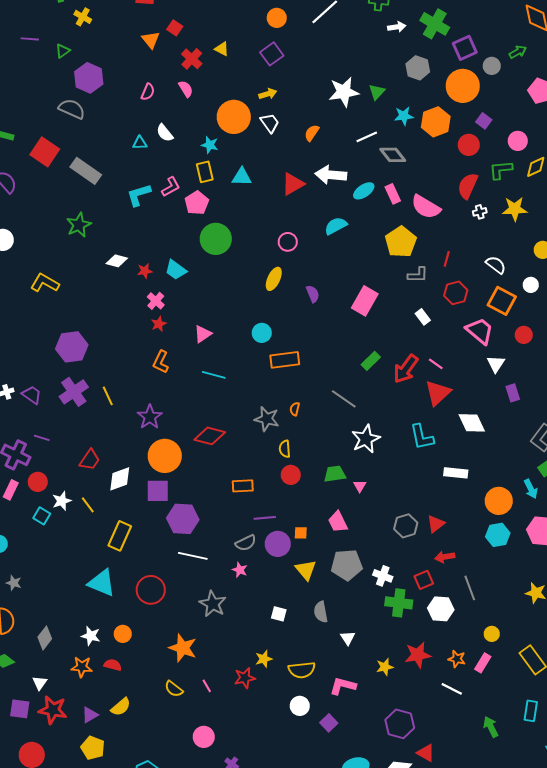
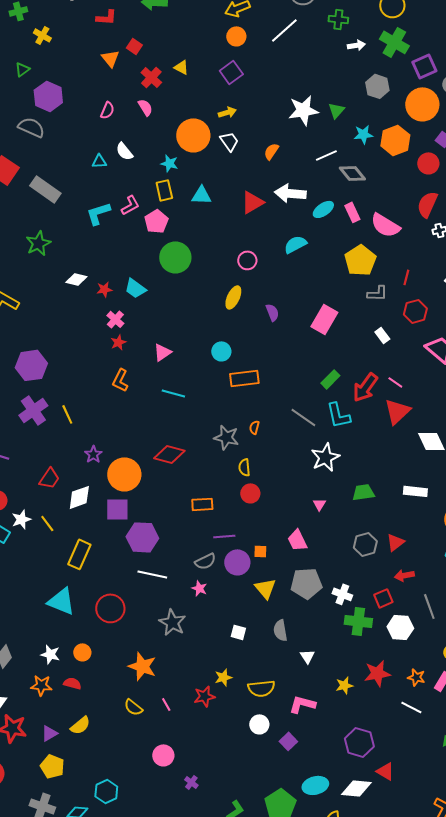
purple star: (150, 417) -> (93, 454), moved, size x0.7
cyan L-shape: (422, 437) -> (338, 415), moved
green trapezoid: (335, 474) -> (363, 492), moved

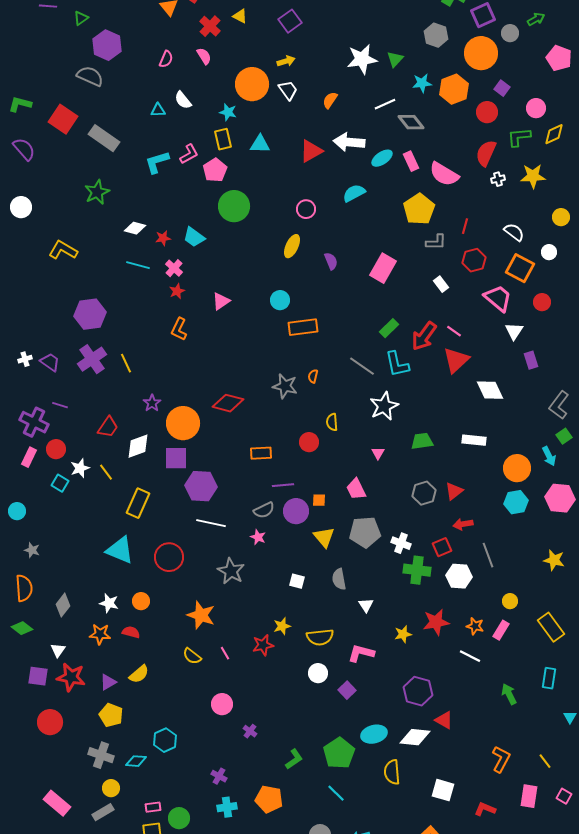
cyan line: (173, 393) -> (138, 265), moved
yellow semicircle: (244, 467) -> (332, 422), moved

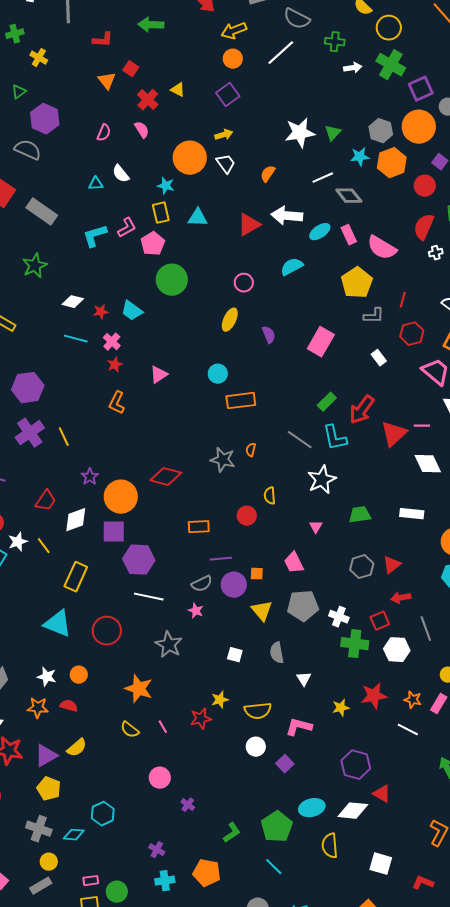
gray hexagon: (436, 35) -> (381, 131), moved
pink line: (454, 331) -> (422, 426), moved, turned -35
purple triangle: (108, 682) -> (46, 756), size x1.4

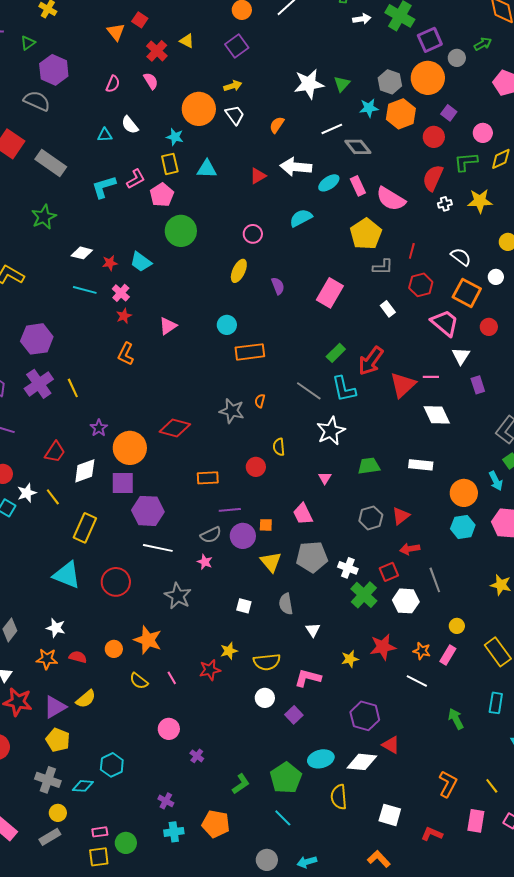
red triangle: (249, 225) -> (258, 176), size x0.7
green cross: (355, 644) -> (364, 595), turned 36
orange circle: (79, 675) -> (114, 649), moved

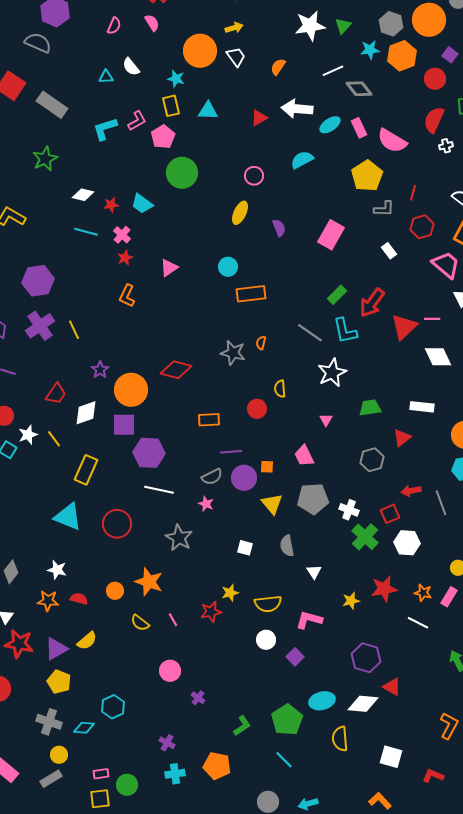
red triangle: (401, 516) -> (402, 438), moved
gray line: (435, 580) -> (441, 503), moved

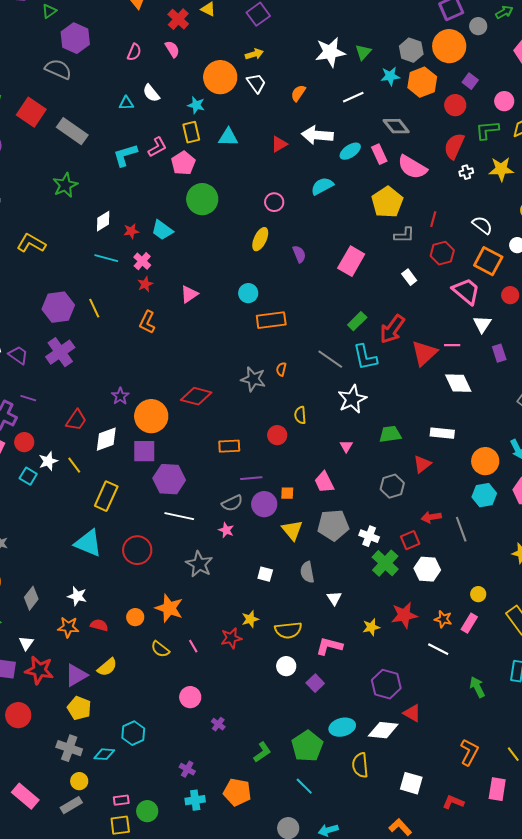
gray diamond: (359, 89) -> (396, 126), moved
white diamond: (83, 195) -> (103, 221), turned -45
yellow line: (74, 330) -> (94, 308), moved

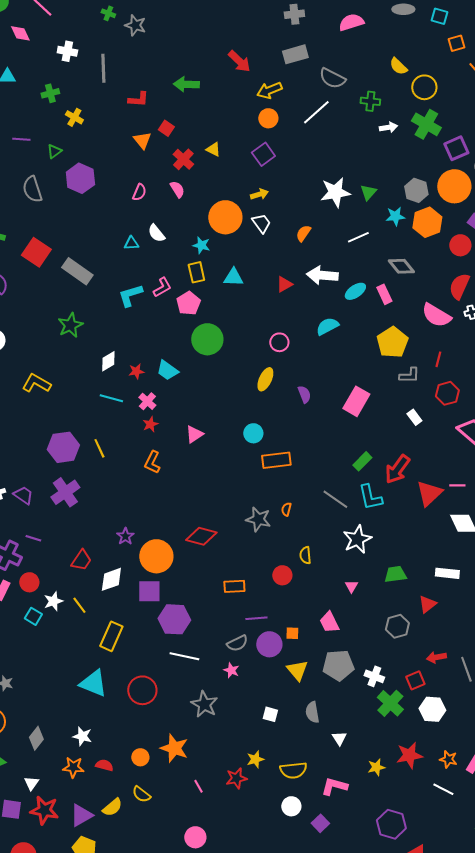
gray semicircle: (58, 69) -> (32, 189), moved, turned -132
pink semicircle: (412, 167) -> (436, 315), moved
yellow semicircle: (160, 649) -> (141, 794), moved

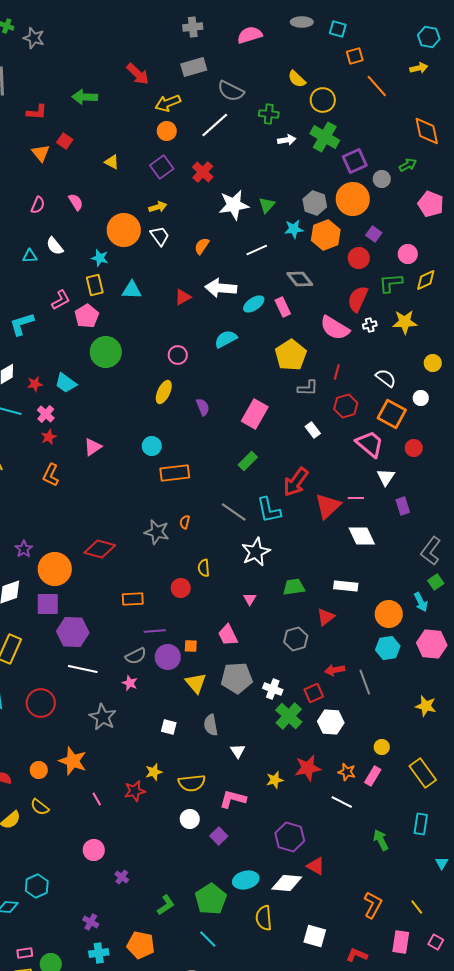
red cross: (183, 159) -> (203, 172), moved
cyan L-shape: (130, 295) -> (22, 324), moved
green rectangle: (362, 461) -> (248, 461), moved

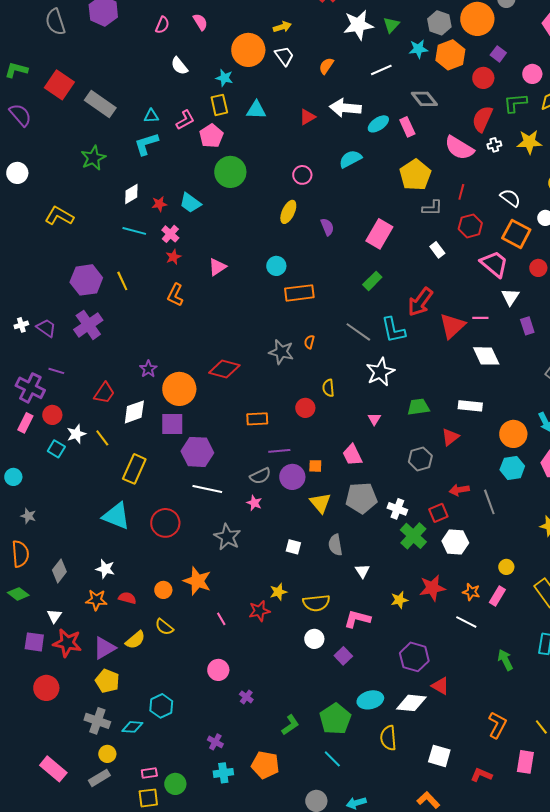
cyan triangle: (30, 256) -> (151, 116), moved

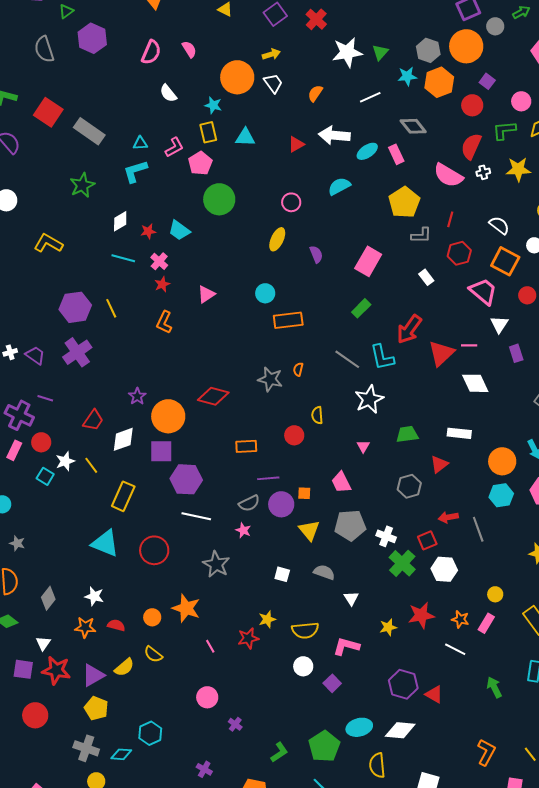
pink semicircle: (162, 25) -> (151, 52), size x1.4
gray semicircle: (335, 545) -> (324, 572), turned 120
red triangle: (440, 686) -> (434, 694), moved

